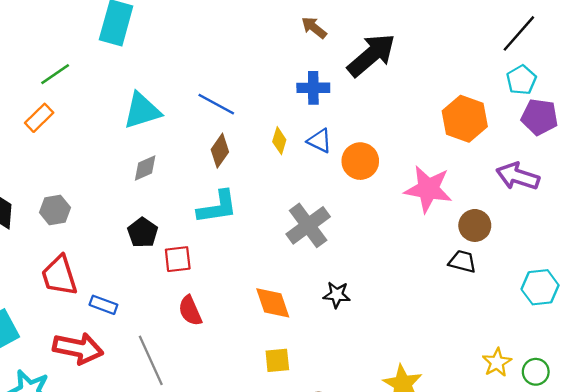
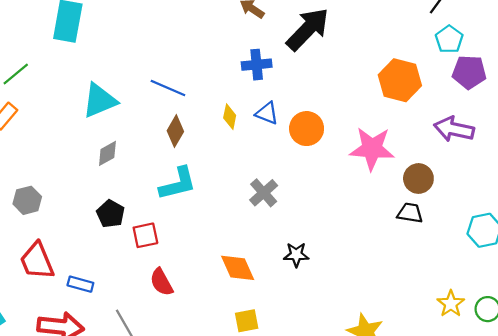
gray cross: (308, 225) -> (264, 193), size x0.7

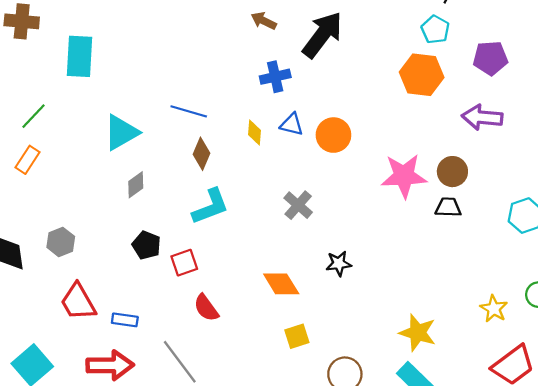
cyan pentagon: (449, 39) -> (435, 29), moved
pink star: (372, 149) -> (404, 176), moved
yellow star: (451, 304) -> (494, 309), moved

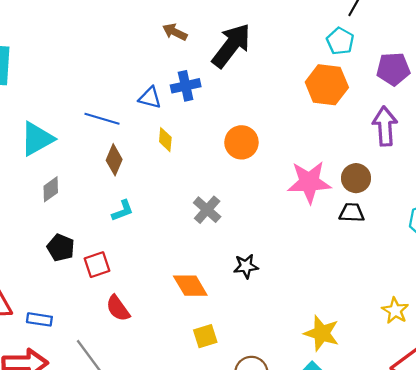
purple arrow: (482, 117) -> (385, 126), turned 81
blue triangle: (292, 124) -> (150, 98), moved
cyan L-shape: (211, 206) -> (123, 211), size x0.6

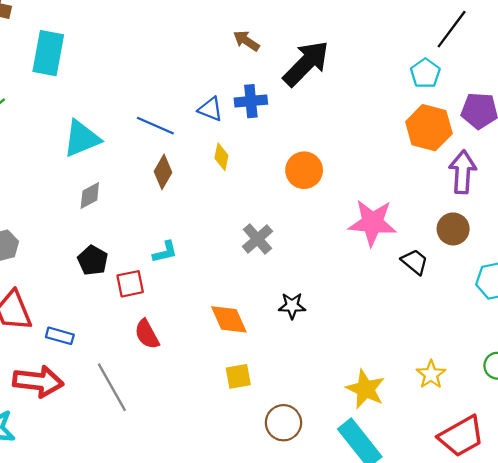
orange hexagon: (327, 85) -> (429, 128), moved
brown circle: (356, 178) -> (453, 229), moved
cyan L-shape: (123, 211) -> (165, 252), moved
black trapezoid: (352, 213) -> (415, 262), turned 30
yellow star: (395, 311) -> (431, 374), moved

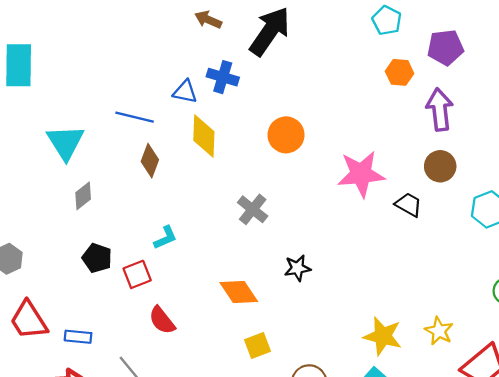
blue cross: (251, 101) -> (223, 77), turned 32
orange hexagon: (429, 128) -> (400, 72), size x0.6
cyan triangle: (82, 139) -> (66, 142), turned -30
yellow diamond: (221, 157) -> (204, 136), size x1.6
yellow star: (431, 374) -> (439, 331), moved

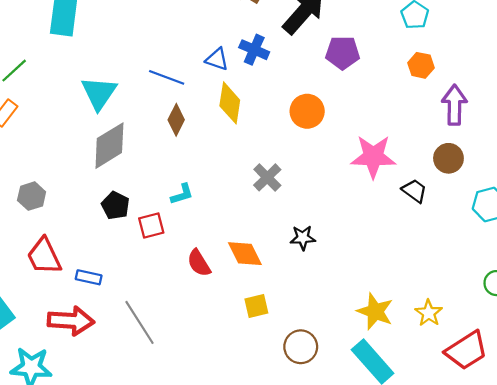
purple pentagon: (445, 47) -> (343, 53), moved
gray diamond: (83, 196) -> (109, 146), size x1.8
red semicircle: (162, 320) -> (199, 263), moved

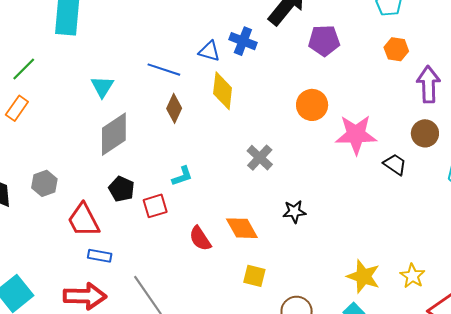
cyan triangle: (99, 93) -> (102, 87), size x0.7
orange circle: (307, 111) -> (312, 105), moved
red trapezoid: (44, 256) -> (84, 220), moved
yellow square: (256, 306) -> (254, 276), turned 30

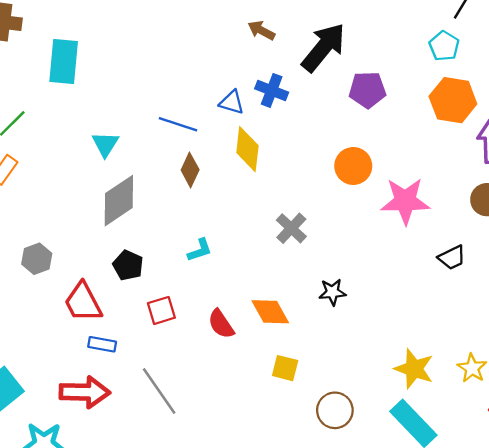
orange hexagon: (396, 49) -> (453, 100), size x1.6
black trapezoid: (395, 164) -> (452, 258), moved, turned 120
red square: (155, 206) -> (161, 310), moved

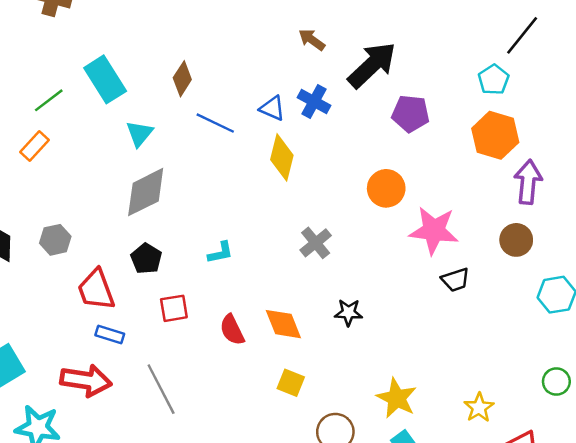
cyan rectangle: (64, 61) -> (105, 79), moved, turned -45
brown diamond: (190, 170) -> (182, 79), moved
black trapezoid: (452, 258) -> (456, 280), moved
yellow star: (414, 369) -> (397, 398), moved

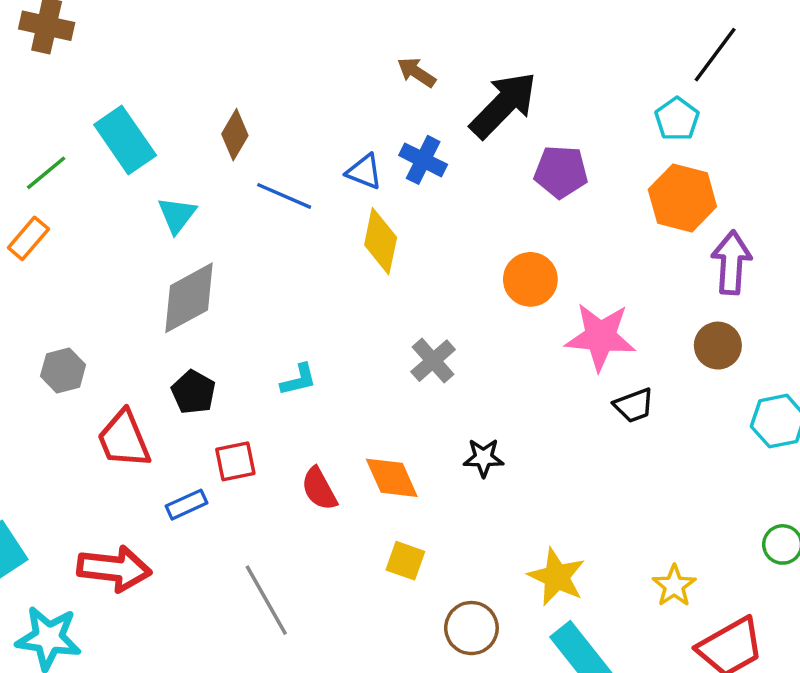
blue rectangle: (110, 335) -> (187, 505), moved, turned -40
gray line: (161, 389) -> (266, 600), moved

